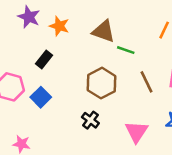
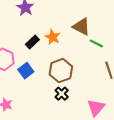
orange star: (59, 26) -> (53, 37), moved
brown hexagon: (101, 83) -> (61, 71), moved

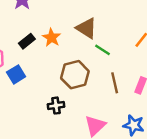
brown hexagon: (61, 71) -> (75, 75), moved
black cross: (62, 94) -> (56, 106), turned 32

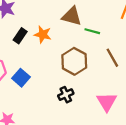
black rectangle: (27, 41) -> (20, 36), moved

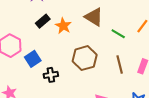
green line: (92, 31) -> (118, 34), moved
black cross: (66, 95) -> (51, 75), moved

